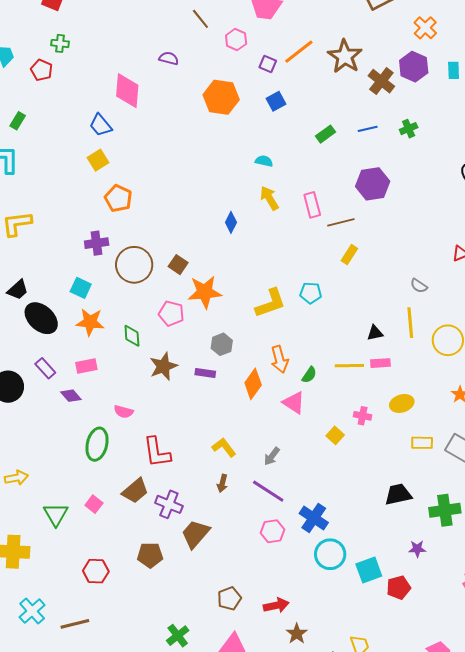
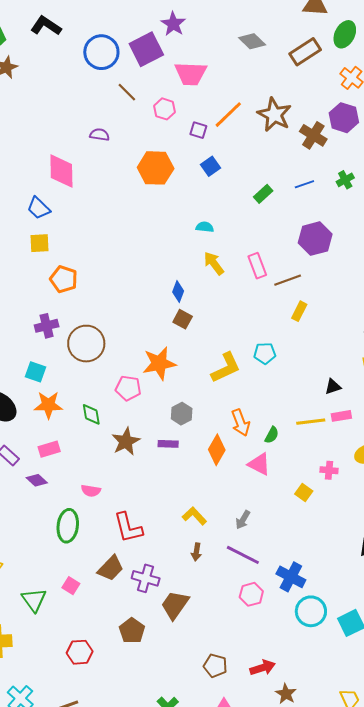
yellow square: (98, 160) -> (40, 243), turned 35
brown square: (178, 265) -> (183, 319), moved
brown pentagon: (150, 555) -> (132, 631), turned -30
brown pentagon: (229, 598) -> (215, 666), turned -30

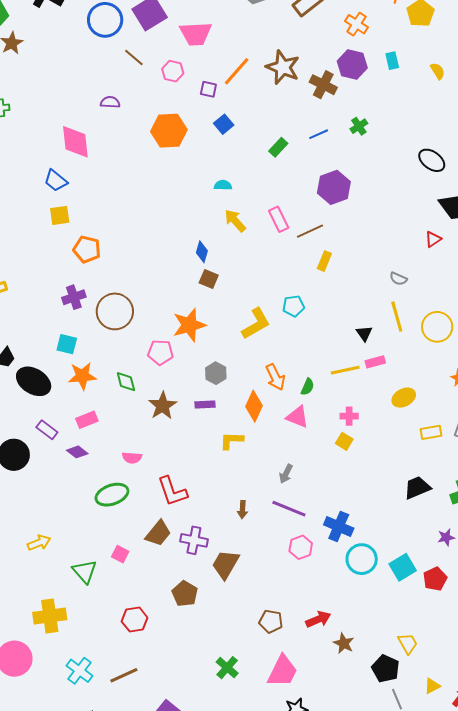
black triangle: (333, 387) -> (364, 333), turned -42
pink cross: (329, 470) -> (349, 416), moved
yellow L-shape: (194, 516) -> (232, 440), moved, turned -40
green ellipse: (68, 526) -> (112, 495), turned 68

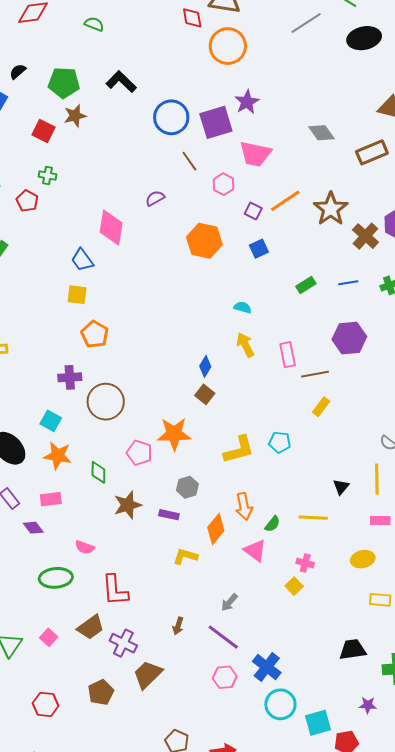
purple semicircle: (110, 102) -> (155, 198), turned -48
pink rectangle: (375, 362) -> (380, 521), moved

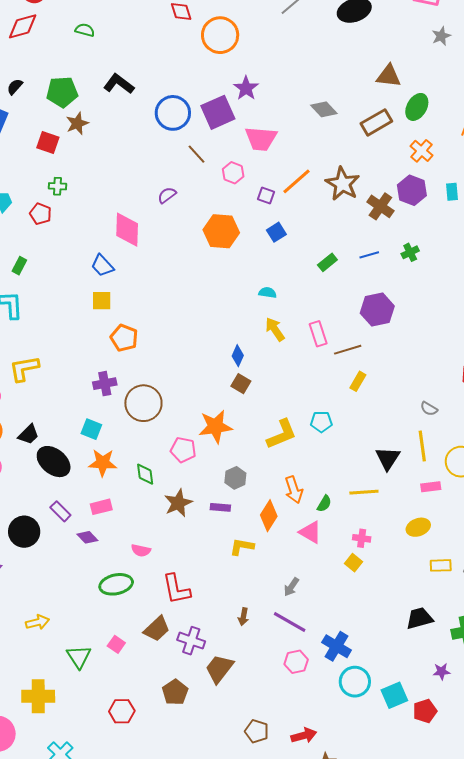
black triangle: (341, 487) -> (388, 458), size x1.5

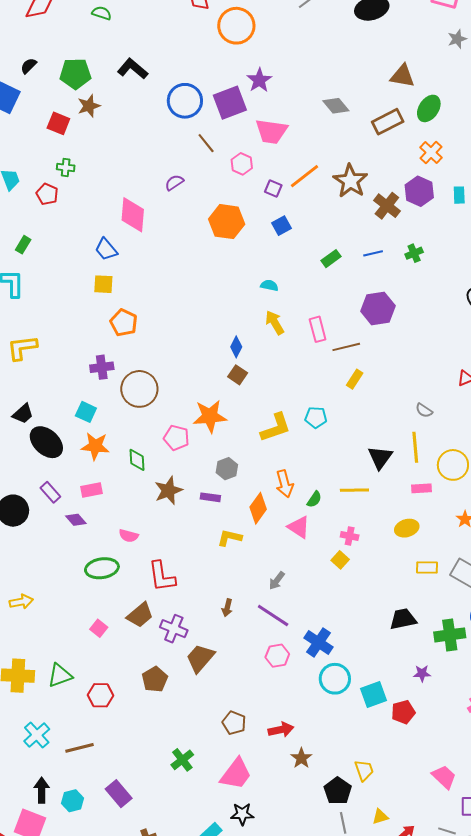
green triangle: (79, 657) -> (60, 675), moved, turned 40

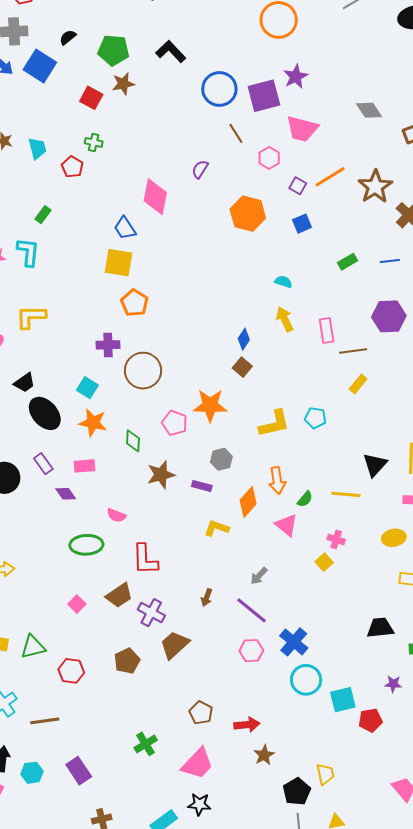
purple semicircle: (174, 183) -> (200, 169), turned -30
yellow square: (103, 284) -> (119, 263), size x1.4

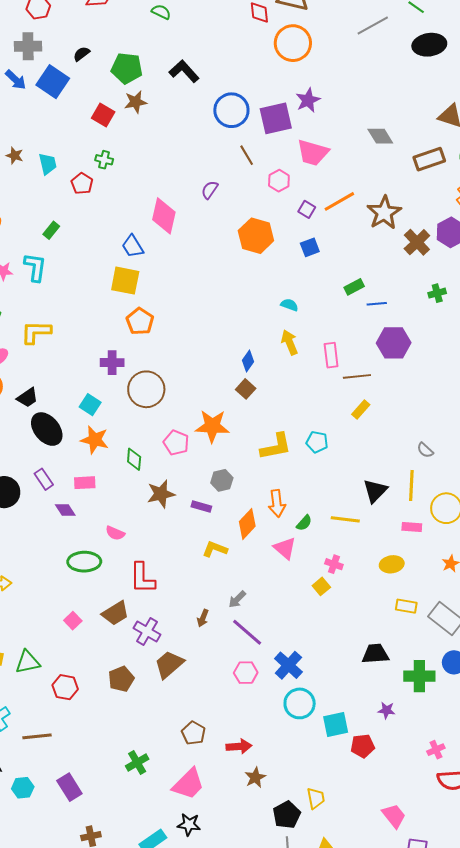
blue line: (390, 261) -> (377, 304), moved
gray arrow: (259, 576) -> (237, 599), moved

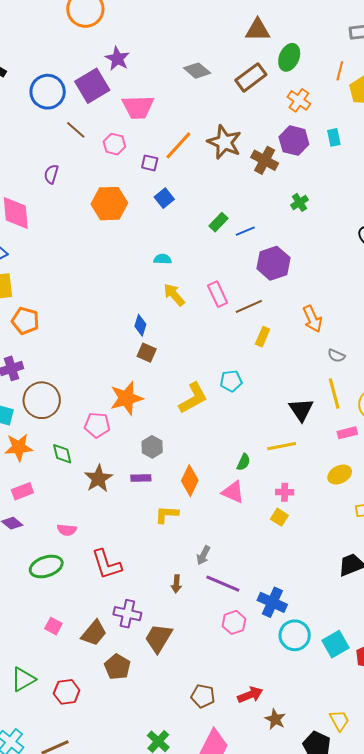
brown circle: (146, 389) -> (42, 400), moved
orange arrow: (277, 503) -> (312, 319), moved
brown trapezoid: (115, 613) -> (94, 633), moved

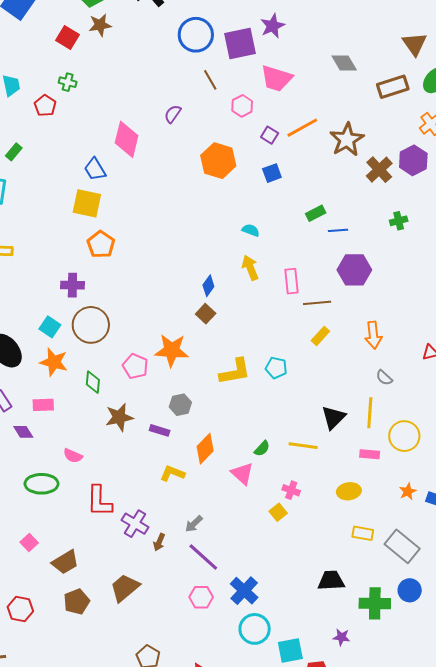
brown triangle: (258, 30) -> (415, 44), turned 36
purple cross: (127, 614) -> (135, 524), moved

